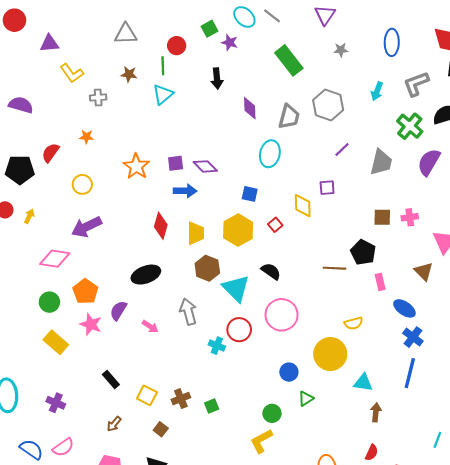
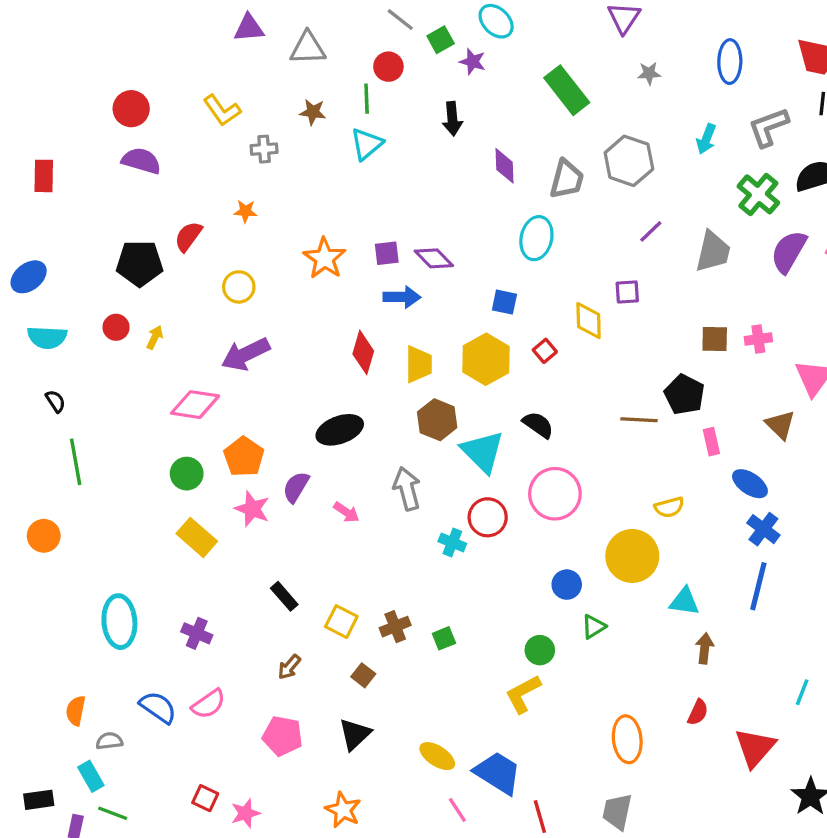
gray line: (272, 16) -> (400, 20), moved
red circle: (14, 20) -> (131, 109), moved
purple triangle: (49, 43) -> (249, 28), moved

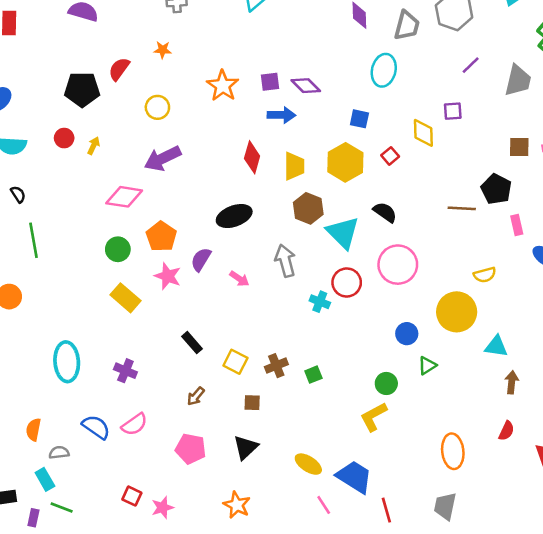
brown square: (363, 675) -> (252, 403), turned -36

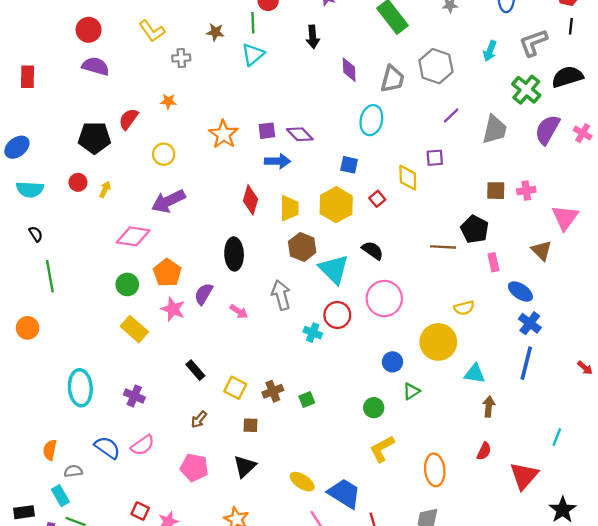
black ellipse: (234, 216) -> (234, 254), turned -72
yellow L-shape: (374, 417) -> (382, 449), moved

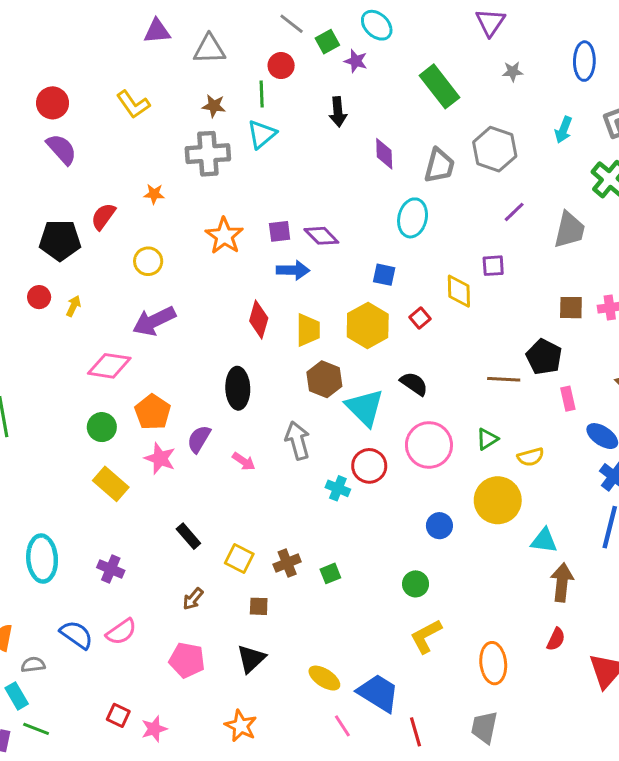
gray cross: (181, 58) -> (208, 154), moved, size x1.8
purple semicircle: (96, 66) -> (61, 149), turned 32
green triangle: (411, 391) -> (487, 439), moved
brown arrow: (489, 407) -> (562, 582), size x1.4

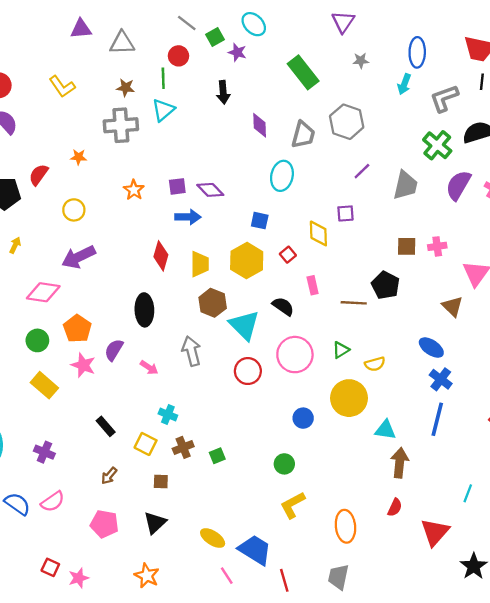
cyan arrow: (563, 130) -> (404, 84), moved
orange star: (224, 236) -> (134, 190), size x0.7
pink rectangle: (568, 399) -> (313, 285), moved
cyan cross: (338, 488) -> (168, 415), moved

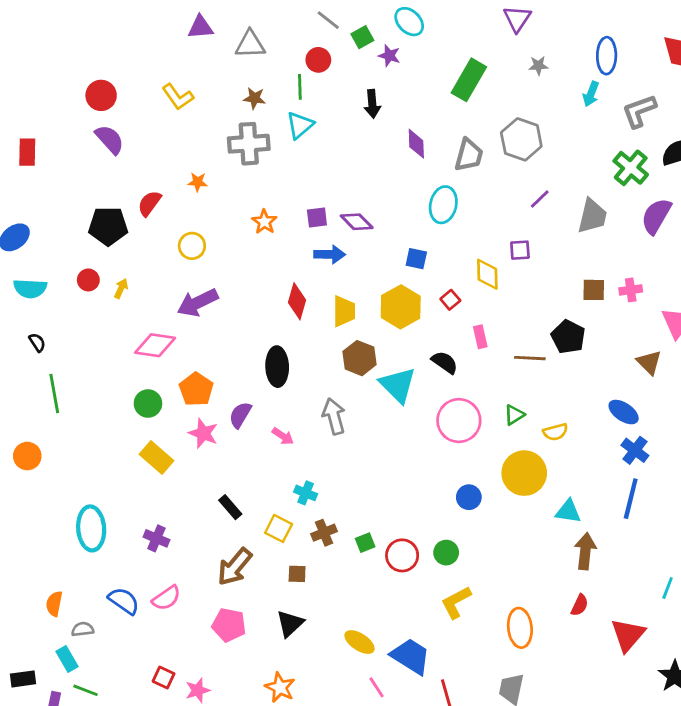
green rectangle: (303, 72) -> (469, 80), turned 68
red circle: (248, 371) -> (402, 555), moved
brown arrow: (109, 476) -> (235, 567), size x1.8

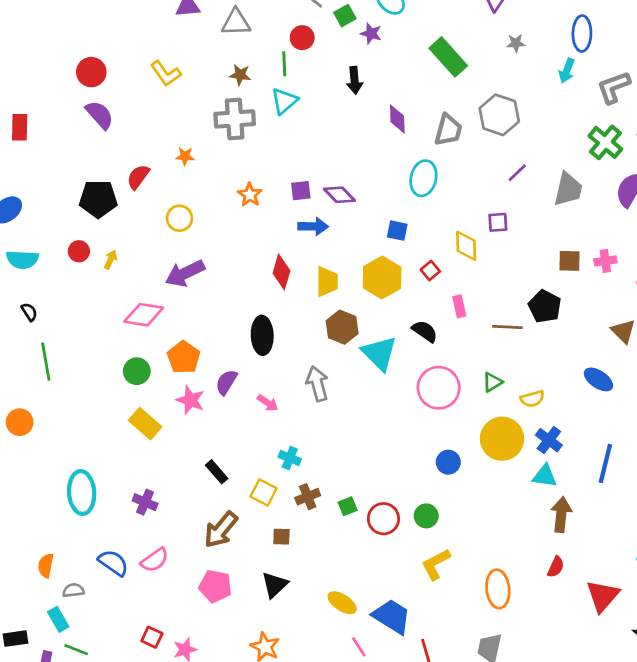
green rectangle: (469, 80) -> (448, 57), turned -72
blue cross: (635, 450) -> (549, 440), moved

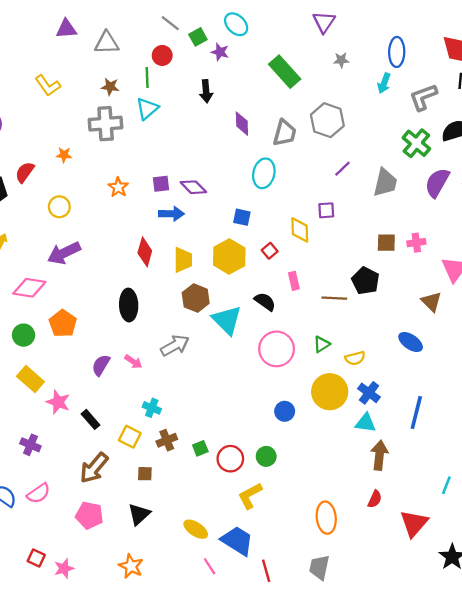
purple semicircle: (226, 382) -> (101, 365), moved
gray arrow: (317, 384) -> (175, 345), turned 76
pink star: (191, 400) -> (58, 402), moved
yellow L-shape: (436, 564) -> (250, 496), moved

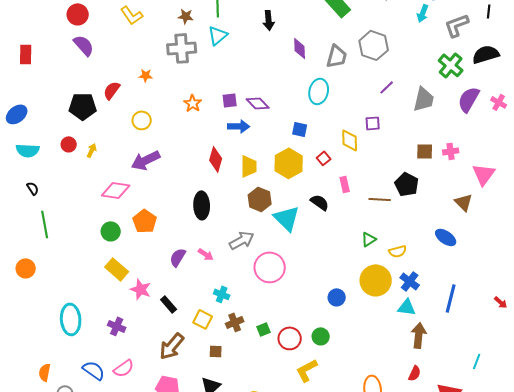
pink circle: (277, 349) -> (270, 267), moved

